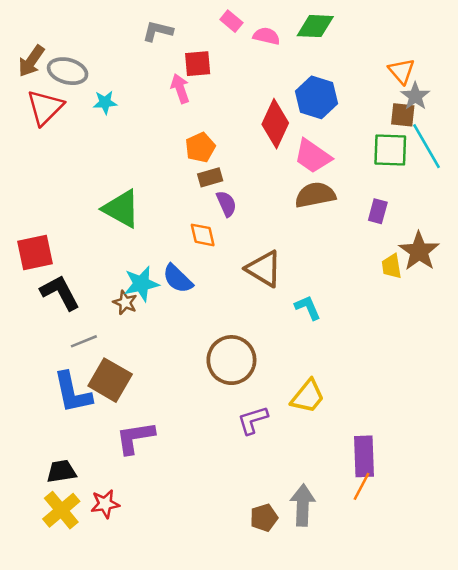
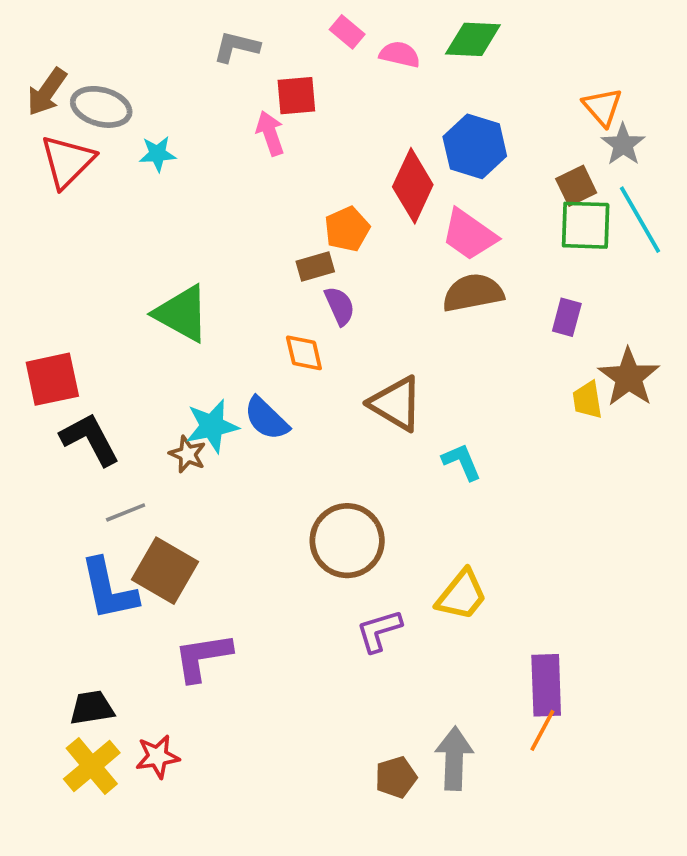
brown square: (403, 115) -> (576, 186), moved, turned -32
orange pentagon: (200, 147) -> (347, 229), moved

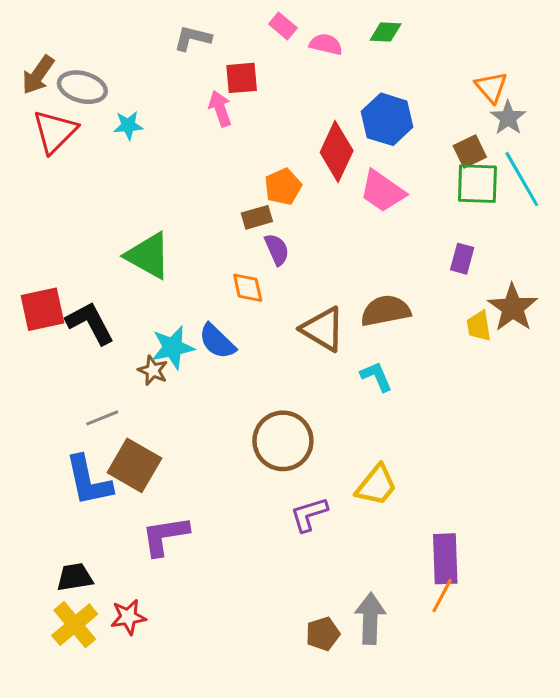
green diamond: (473, 39) -> (386, 32), size x0.7
brown semicircle: (473, 293) -> (386, 311), moved
black L-shape: (90, 439) -> (90, 323), moved

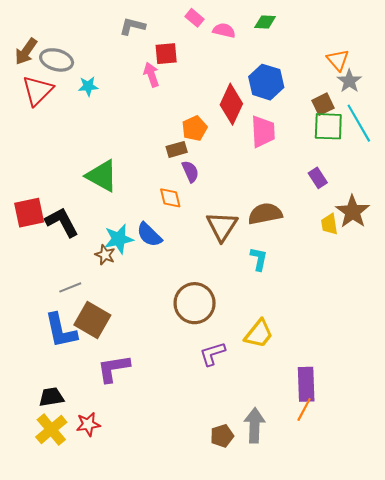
pink trapezoid: (382, 191) -> (263, 132), turned -128
purple rectangle: (462, 259) -> (318, 178), turned -48
brown triangle: (323, 329) -> (222, 226), turned 32
cyan L-shape: (376, 377) -> (259, 259), turned 35

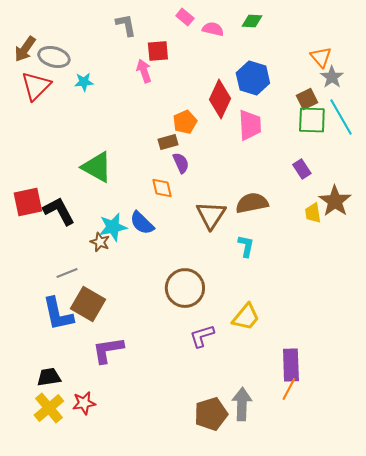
gray L-shape: (132, 26) -> (126, 25), turned 65
brown pentagon: (222, 436) -> (211, 414), size x1.5

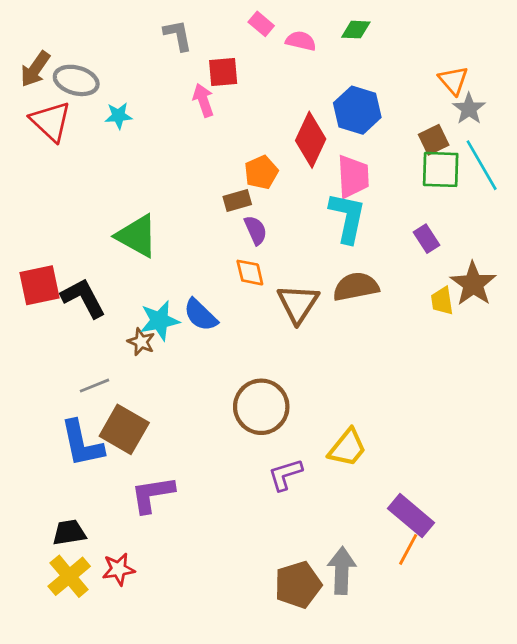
red triangle: (36, 86) -> (51, 121), turned -32
orange diamond: (162, 188) -> (250, 273), moved
cyan L-shape: (246, 246) -> (347, 217), moved, size x1.6
purple rectangle: (291, 365) -> (411, 516), turned -48

